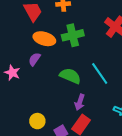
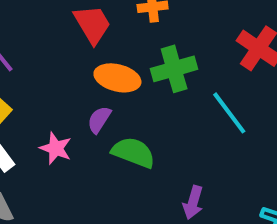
cyan line: (100, 73) -> (229, 113), moved
green semicircle: (70, 76) -> (133, 152), moved

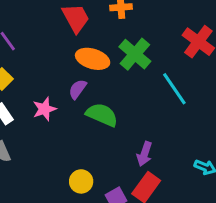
green cross: (174, 69) -> (135, 54), turned -36
pink star: (56, 148) -> (44, 109), turned 30

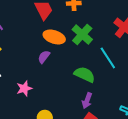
pink star: (44, 109) -> (24, 88), moved
green semicircle: (102, 115) -> (85, 75), moved

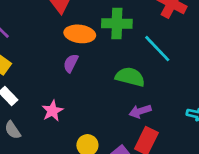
green cross: (82, 34) -> (117, 23), turned -30
purple arrow: (87, 101) -> (140, 111), turned 63

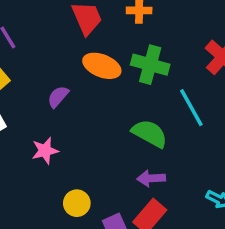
purple semicircle: (71, 63) -> (58, 97), moved

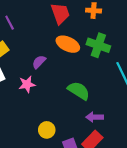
green semicircle: (150, 133) -> (79, 91), moved
pink star: (45, 151) -> (27, 84), moved

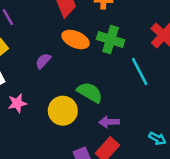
pink star: (27, 84) -> (17, 103), moved
yellow circle: (47, 130) -> (63, 111), moved, size x1.5

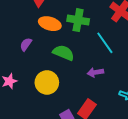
green semicircle: (90, 92) -> (64, 53), moved
purple arrow: (109, 122) -> (95, 72), moved

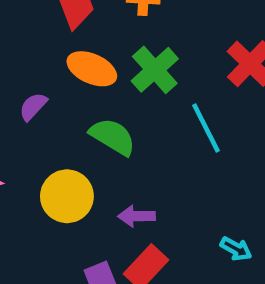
green cross: (78, 20) -> (155, 70), turned 30
purple arrow: (95, 72) -> (137, 216), moved

